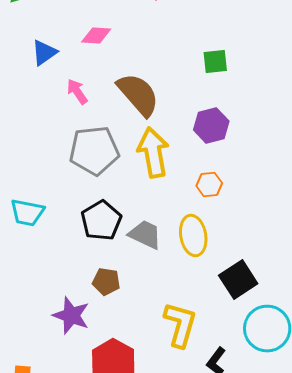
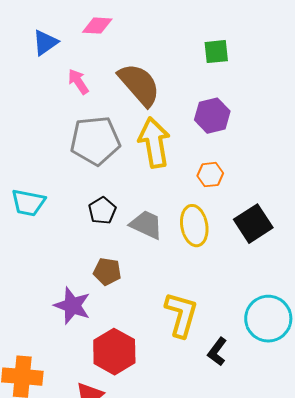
black pentagon: (101, 220) -> (102, 211), size x0.7
black square: (238, 280) -> (253, 224), moved

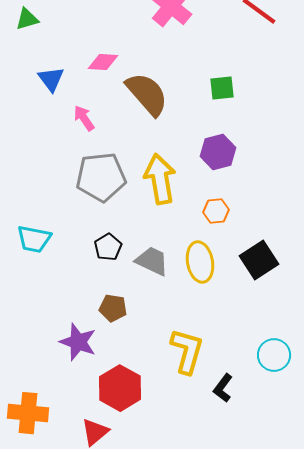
blue triangle: (45, 43) -> (51, 79), turned -32
brown semicircle: (139, 85) -> (147, 94), moved
cyan circle: (268, 319) -> (274, 355), size x0.7

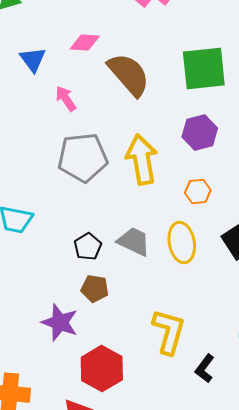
green square: (222, 88) -> (204, 68), size x1.8
black pentagon: (108, 247) -> (88, 246), moved

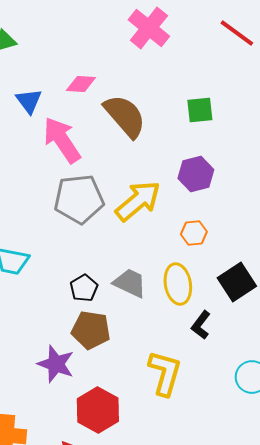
green square: (204, 68) -> (200, 110), size x0.6
pink arrow: (66, 98) -> (62, 140), size x1.8
yellow arrow: (142, 160) -> (138, 201), turned 60
brown pentagon: (95, 288) -> (91, 330), size x1.4
black L-shape: (205, 368) -> (201, 325), moved

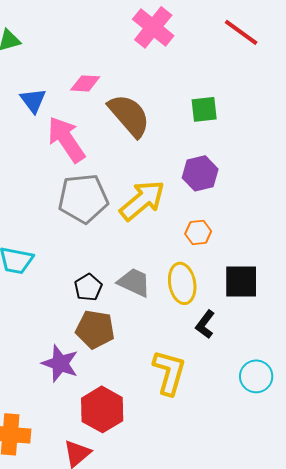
black square: (237, 282) -> (241, 281), turned 33

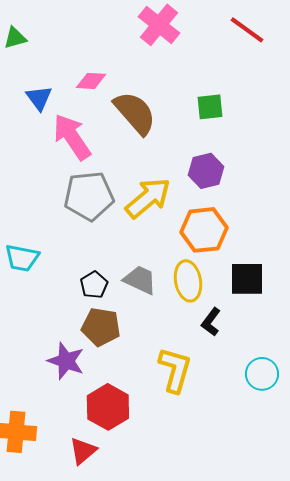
orange hexagon: (198, 232) -> (204, 230), size x1.8

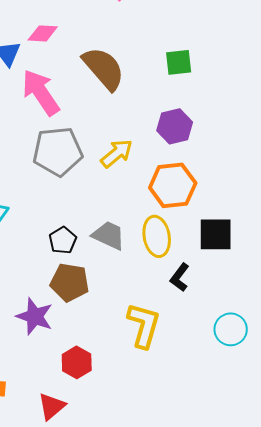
pink diamond: (91, 81) -> (43, 33), moved
yellow arrow: (148, 198) -> (117, 153), size x0.7
red hexagon: (108, 407) -> (77, 362), size x0.7

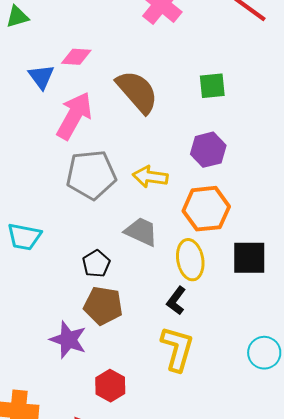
pink arrow: (41, 92) -> (74, 116), turned 63
yellow arrow: (117, 153) -> (150, 177), turned -132
gray trapezoid: (109, 235) -> (141, 232), moved
black L-shape: (180, 277) -> (176, 301), moved

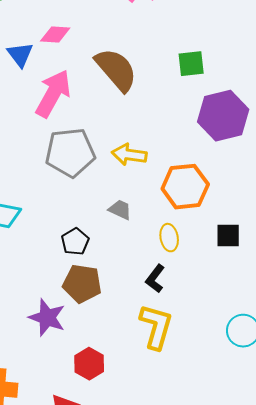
purple hexagon: (208, 150) -> (223, 116), moved, size x1.4
gray trapezoid: (141, 232) -> (120, 210), size x0.7
black square: (249, 258) -> (228, 236), size x0.7
yellow ellipse: (190, 260) -> (169, 238), size x0.7

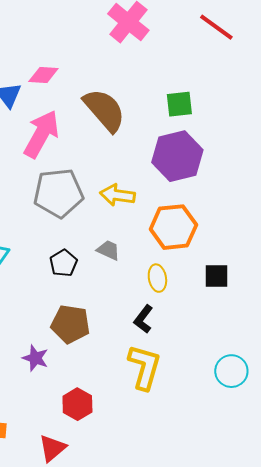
purple hexagon: (223, 116) -> (177, 156), moved
black pentagon: (75, 242) -> (63, 263), moved
purple star: (47, 318) -> (35, 358), size x0.7

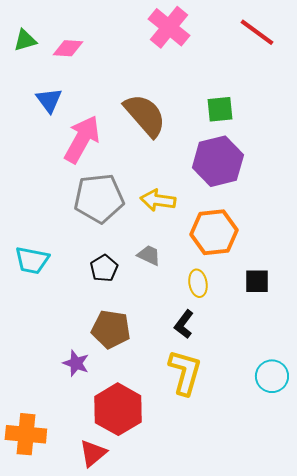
pink diamond: (43, 75) -> (68, 48), moved
red hexagon: (77, 404) -> (118, 409), size x1.6

